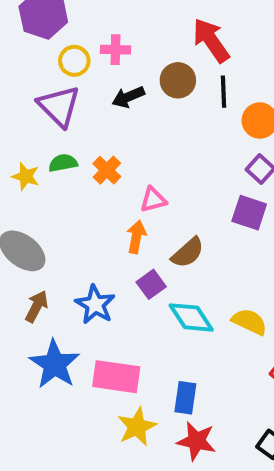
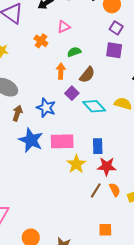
green semicircle: (63, 163) -> (74, 52), moved
pink triangle: (153, 200) -> (64, 27), moved

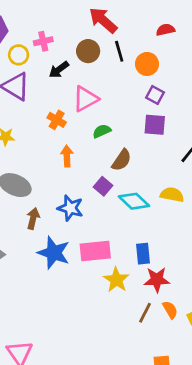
pink triangle: (64, 27) -> (85, 99), size x1.5
orange arrow: (61, 71) -> (67, 156), moved

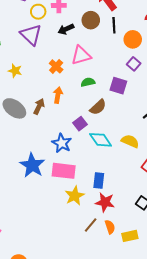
purple square: (155, 125) -> (118, 86), moved
blue star: (70, 208) -> (62, 143), moved
brown arrow: (33, 218) -> (39, 106), moved

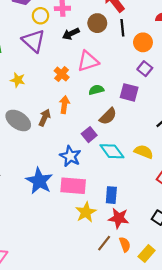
yellow rectangle: (130, 236) -> (147, 254), turned -35

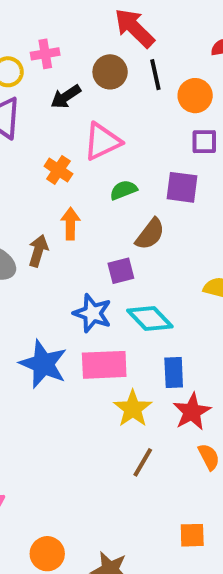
purple square: (145, 69) -> (204, 142), turned -32
purple square: (89, 135) -> (121, 271), turned 32
cyan diamond: (112, 151) -> (150, 318), moved
red star: (119, 218) -> (192, 412), turned -30
brown line: (104, 243) -> (143, 462), moved

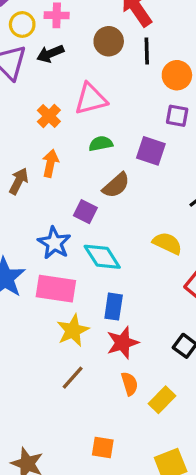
black arrow: (66, 97) -> (50, 54), moved
purple square: (121, 271) -> (85, 212), turned 30

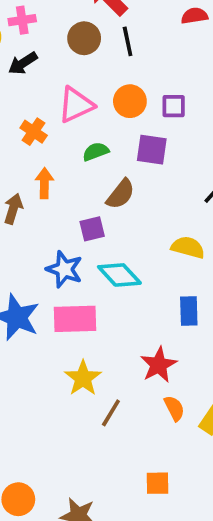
orange circle: (177, 75) -> (130, 101), moved
purple square: (85, 212) -> (92, 229), turned -30
blue rectangle: (114, 307) -> (189, 311), moved
yellow star: (73, 330) -> (83, 378), moved

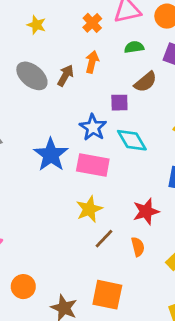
orange semicircle: (174, 408) -> (138, 247), moved
orange square: (157, 483) -> (107, 295), moved, size x1.6

